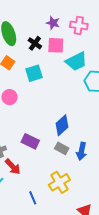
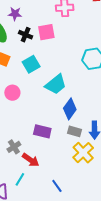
purple star: (53, 23) -> (15, 14), moved
cyan trapezoid: (76, 61) -> (56, 84), moved
yellow cross: (59, 182) -> (83, 153), moved

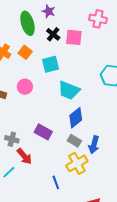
cyan trapezoid: (56, 84) -> (69, 90), turned 45
gray cross: (14, 147) -> (12, 139), turned 32
blue line: (57, 186) -> (56, 182), moved

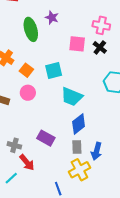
black cross: (53, 34) -> (100, 47), moved
orange square: (25, 52) -> (26, 70), moved
gray rectangle: (74, 141) -> (77, 147), turned 56

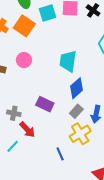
orange square: (26, 70) -> (24, 26), moved, size x1.5
cyan square: (54, 70) -> (48, 13), moved
cyan trapezoid: (72, 97) -> (68, 61), turned 80
gray rectangle: (77, 147) -> (76, 111), turned 48

